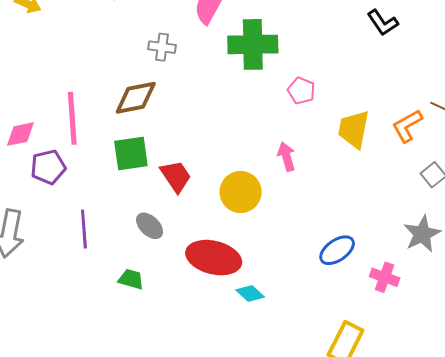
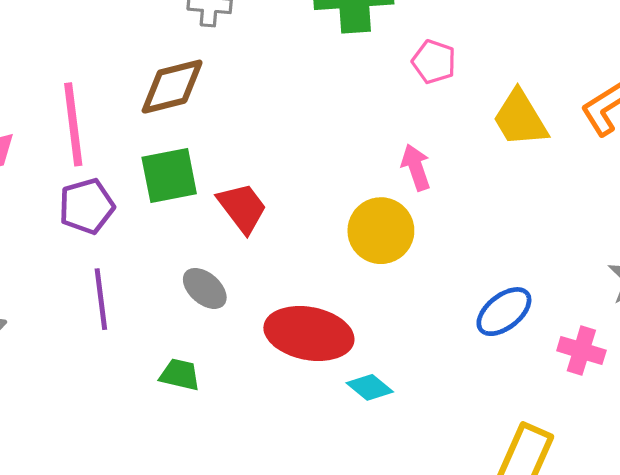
yellow trapezoid: (354, 129) -> (520, 119), turned -39
purple pentagon: (48, 167) -> (87, 206), moved
yellow circle: (241, 192) -> (381, 231), moved

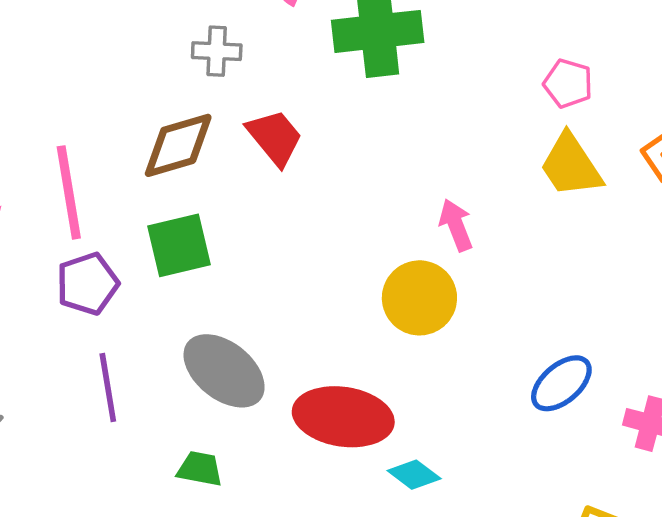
pink pentagon: (434, 62) -> (568, 83), moved
red trapezoid: (242, 208) -> (275, 137), moved
gray ellipse: (205, 288) -> (224, 371), size x1.6

